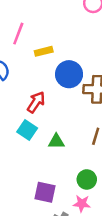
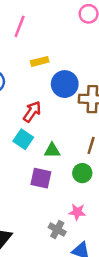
pink line: (18, 34) -> (20, 26), moved
green circle: (87, 179) -> (82, 173), moved
purple square: (45, 192) -> (41, 178), moved

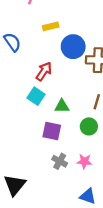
gray cross: (57, 230) -> (60, 161), moved

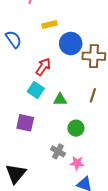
green circle: (89, 126) -> (76, 128), moved
purple square: (52, 131) -> (25, 123), moved
pink star: (84, 161) -> (77, 163), moved

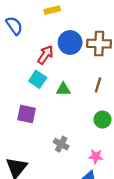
blue circle: (71, 43) -> (70, 42), moved
green circle: (76, 128) -> (102, 120), moved
pink star: (77, 163) -> (96, 156), moved

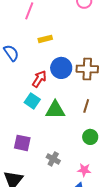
green triangle: (63, 89) -> (55, 110), size x1.5
purple square: (26, 114) -> (22, 143), moved

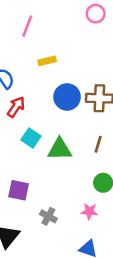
red arrow: (39, 79) -> (16, 107), moved
gray cross: (53, 159) -> (48, 216), moved
pink star: (84, 170) -> (89, 211), moved

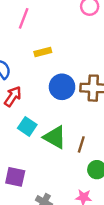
brown line: (98, 144) -> (81, 144), moved
green triangle: (60, 149) -> (55, 137), turned 30

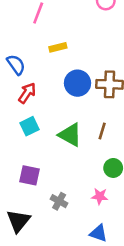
cyan square: (27, 126) -> (30, 126), moved, turned 30
brown line: (81, 144) -> (102, 131), moved

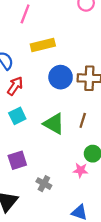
yellow rectangle: (58, 47) -> (43, 45), size x1.5
purple square: (30, 175) -> (17, 160), turned -30
pink star: (100, 196) -> (80, 170), moved

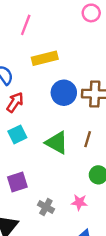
pink star: (80, 170) -> (79, 202), moved

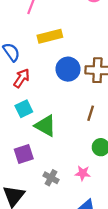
green triangle: (57, 143) -> (45, 126), moved

